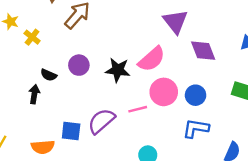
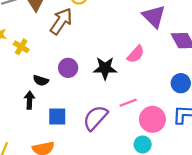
pink semicircle: (152, 59) -> (136, 54), size x0.7
pink circle: (164, 92) -> (152, 119), moved
blue square: (71, 131) -> (57, 117), moved

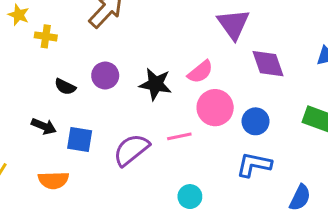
yellow cross: (21, 47) -> (46, 36), turned -32
black arrow: (30, 100) -> (44, 126), moved, turned 102
pink circle: (152, 119) -> (215, 108), moved

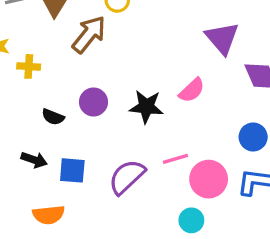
pink circle: (215, 108) -> (209, 179), moved

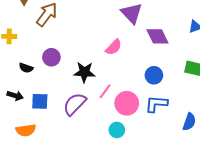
black star: (146, 107) -> (84, 72), moved
pink line: (175, 159) -> (105, 91), turned -35

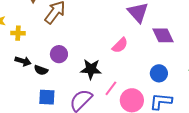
black semicircle: (26, 68) -> (41, 70), moved
black arrow: (15, 96) -> (23, 61), moved

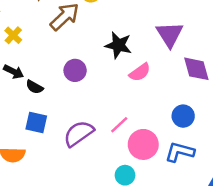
yellow cross: (18, 33) -> (13, 35), turned 32
purple circle: (59, 54) -> (75, 70), moved
black star: (91, 69) -> (118, 45), moved

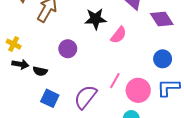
yellow cross: (13, 35) -> (14, 44), moved
blue square: (36, 122) -> (50, 98), turned 30

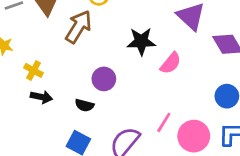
black semicircle: (40, 71) -> (84, 105), moved

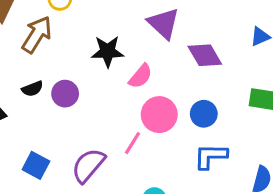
black semicircle: (84, 105) -> (32, 89), moved, turned -36
pink circle: (194, 136) -> (159, 115), moved

